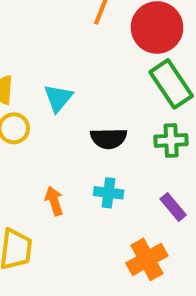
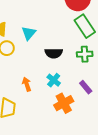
cyan cross: (109, 193) -> (54, 80), turned 32
orange cross: (147, 259) -> (64, 103), moved

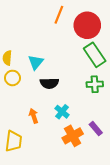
black semicircle: (54, 53) -> (49, 83), moved
purple rectangle: (86, 87) -> (96, 129), moved

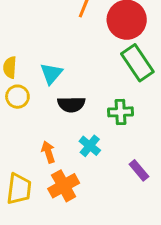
green cross: (95, 84) -> (121, 112), moved
orange cross: (73, 136) -> (64, 186), moved

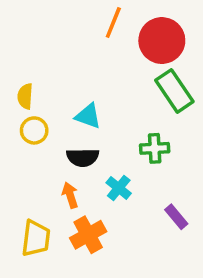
cyan triangle: (51, 74) -> (88, 116), moved, turned -50
black semicircle: (71, 104) -> (83, 157), moved

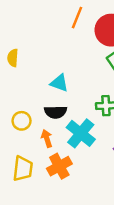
yellow semicircle: (25, 96) -> (13, 58), moved
yellow circle: (34, 130) -> (22, 121), moved
cyan cross: (119, 188) -> (81, 133), size x1.6

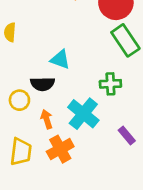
black semicircle: (56, 112) -> (43, 84), moved

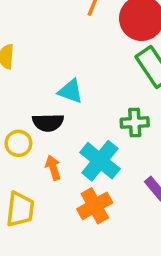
orange cross: (60, 149) -> (95, 206), moved

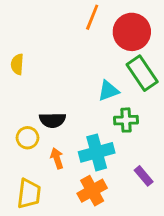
cyan triangle: (71, 91) -> (108, 91), moved, turned -40
cyan cross: (100, 161) -> (97, 152), turned 36

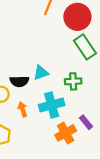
cyan triangle: (108, 91) -> (41, 73), moved
orange cross: (92, 191) -> (66, 133), moved

